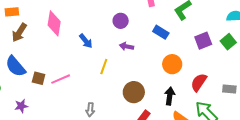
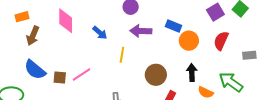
blue rectangle: (161, 32) -> (174, 26), moved
purple arrow: (126, 46) -> (141, 31), size x1.5
red semicircle: (199, 82) -> (221, 41), moved

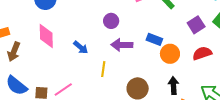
red semicircle: (221, 41) -> (202, 53), turned 48

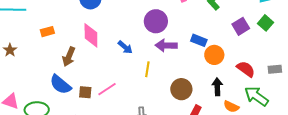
purple circle: (111, 21) -> (156, 21), size x1.5
brown arrow: (14, 52) -> (69, 57), moved
red semicircle: (202, 53) -> (246, 69), moved, turned 54

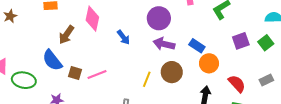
yellow line: (147, 69) -> (147, 79), moved
gray rectangle: (275, 69) -> (266, 80), moved, turned -32
brown circle: (181, 89) -> (172, 72), moved

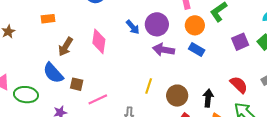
pink diamond: (92, 19) -> (99, 41), moved
blue arrow: (123, 37) -> (133, 27), moved
orange circle: (209, 63) -> (195, 25), moved
brown circle: (172, 72) -> (177, 96), moved
pink line: (97, 75) -> (98, 99), moved

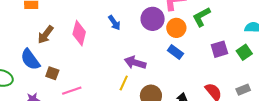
purple circle: (157, 24) -> (153, 19), moved
purple arrow: (164, 50) -> (135, 63), moved

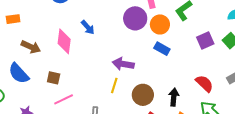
blue arrow: (114, 23) -> (88, 27), moved
brown arrow: (46, 35) -> (31, 47), turned -96
brown square: (52, 73) -> (54, 78), moved

